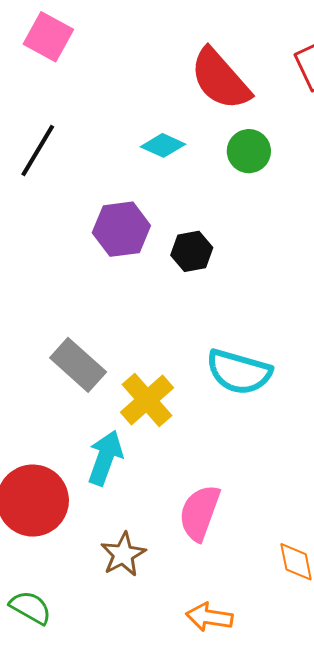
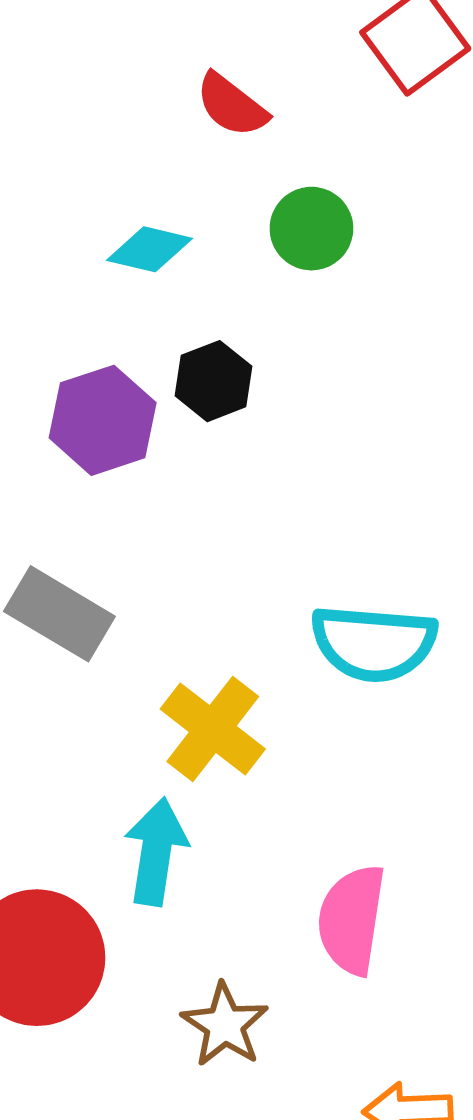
red semicircle: (220, 79) -> (232, 105), size x0.6
black hexagon: (192, 251) -> (213, 381), moved
gray rectangle: (78, 365) -> (59, 614), moved

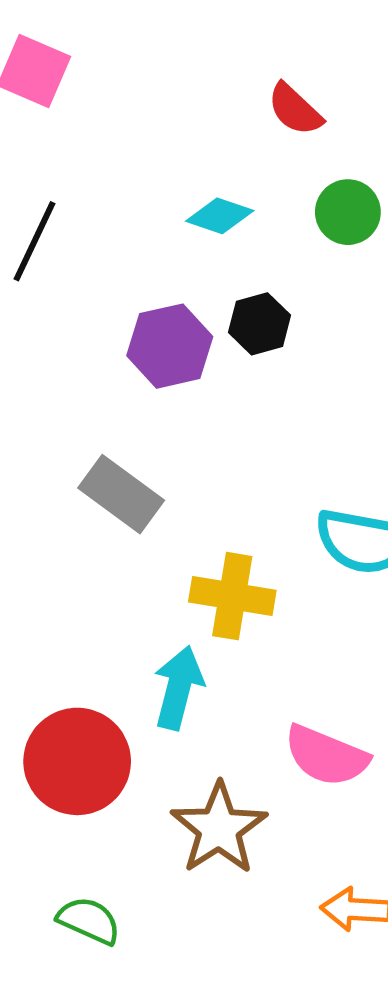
yellow cross: (213, 729) -> (232, 596), turned -34
pink semicircle: (352, 920) -> (326, 756), turned -82
brown star: (225, 1025) -> (219, 828), size x1.4

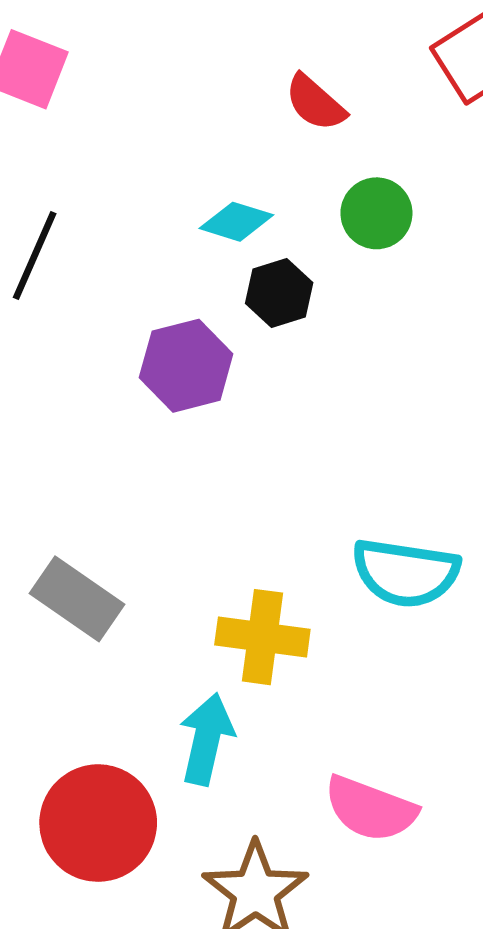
black hexagon: (259, 324) -> (279, 293), moved
gray rectangle: (121, 494) -> (77, 599), moved

